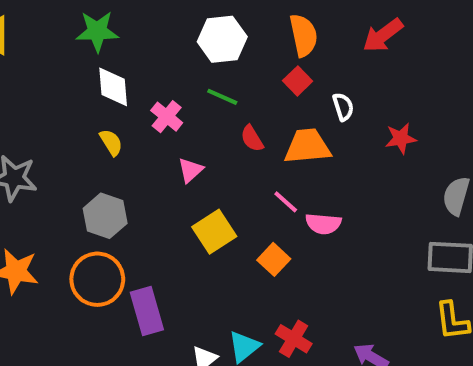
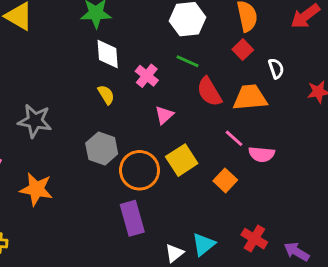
red semicircle: (252, 138) -> (209, 92), size x1.5
orange circle: (97, 279) -> (140, 170), moved
red cross: (294, 339) -> (254, 239), moved

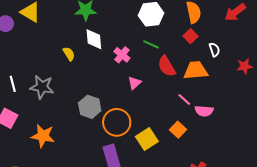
yellow semicircle: (106, 95) -> (69, 54), moved
yellow square: (182, 160) -> (147, 139), moved

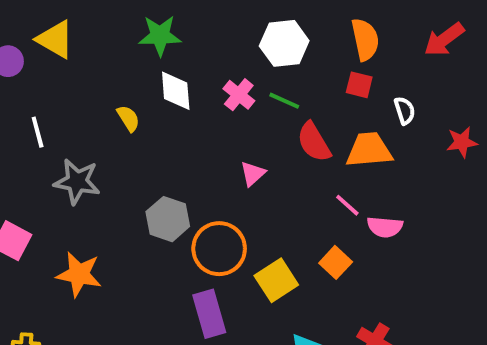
red square: (191, 36) -> (359, 85), turned -32
pink cross: (122, 55) -> (239, 95), moved
white line: (13, 84) -> (38, 132), moved

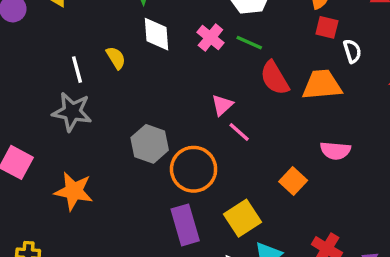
red square: (359, 85) -> (327, 27), moved
white line: (38, 132) -> (77, 70), moved
pink line: (347, 205) -> (239, 132), moved
yellow square: (276, 280) -> (243, 218), moved

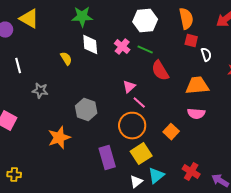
white line: (77, 70) -> (18, 66), moved
orange trapezoid: (322, 85) -> (197, 86), moved
gray star: (72, 112) -> (40, 91), size x0.7
orange circle: (194, 169) -> (132, 126), moved
orange star: (74, 191) -> (59, 138), moved, turned -30

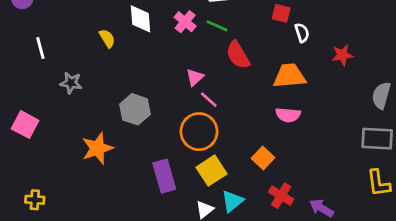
orange square: (171, 132) -> (263, 158), moved

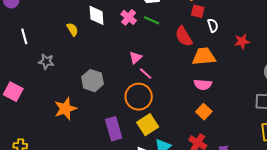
red semicircle: (238, 55) -> (184, 36), moved
orange square: (263, 158) -> (204, 112), moved

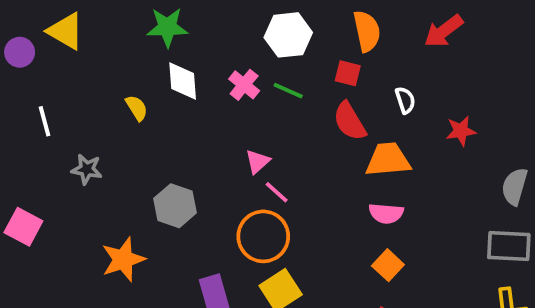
red square: (198, 11) -> (348, 73), moved

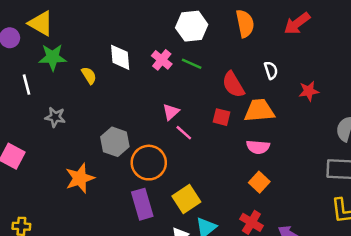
green star: (167, 27) -> (53, 57), moved
red square: (348, 73) -> (222, 117), moved
orange circle: (263, 236) -> (149, 163), moved

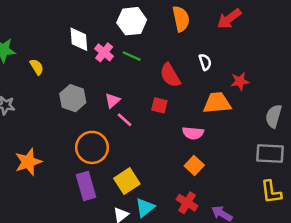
white diamond: (120, 57) -> (79, 39), moved
orange trapezoid: (259, 111) -> (217, 103), moved
gray hexagon: (115, 142) -> (73, 98), moved

